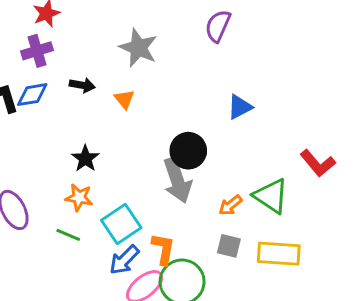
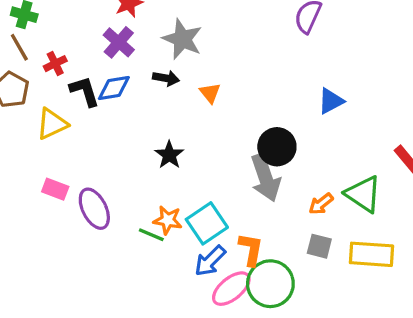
gray star: (138, 48) -> (182, 39), moved
purple cross: (37, 51) -> (119, 42), turned -32
orange star: (79, 197) -> (168, 220), moved

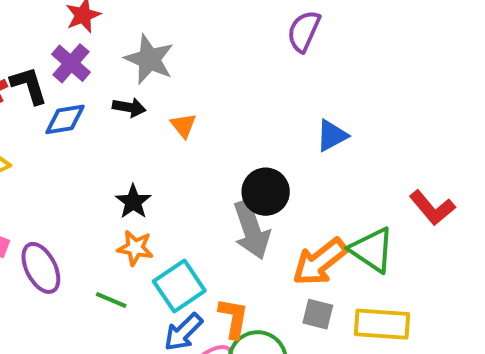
black L-shape: (85, 91) -> (29, 85), moved
orange arrow: (321, 204) -> (320, 262), size x1.8
orange star: (168, 220) -> (135, 248), moved

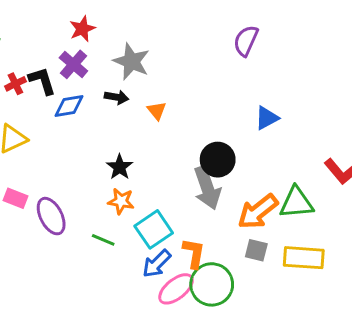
green triangle: (372, 250) -> (296, 203), turned -39

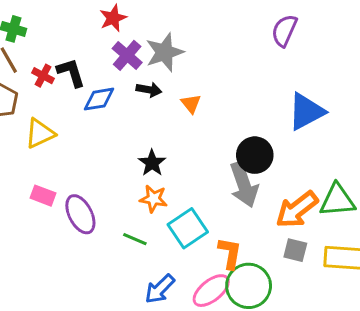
gray star: (131, 61) -> (164, 52), turned 30
purple cross: (73, 64) -> (127, 55), moved
red cross: (15, 84) -> (43, 76), turned -36
blue triangle: (267, 118) -> (306, 111), size x1.5
blue arrow: (157, 264) -> (160, 289), moved

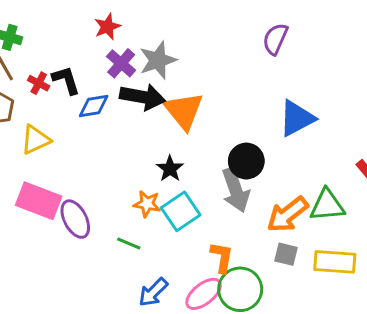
black arrow: (149, 90) -> (142, 97), size x1.8
orange triangle: (191, 104) -> (184, 111), size x2.0
black star: (152, 163) -> (170, 169), moved
pink rectangle: (43, 196) -> (39, 201), size x1.8
cyan square: (188, 228) -> (181, 211), moved

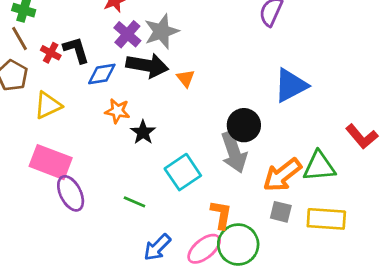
orange triangle: (184, 111) -> (186, 78), size x0.5
black star: (170, 169) -> (143, 132), moved
orange star: (147, 204) -> (117, 111), moved
purple ellipse: (75, 219) -> (71, 193), moved

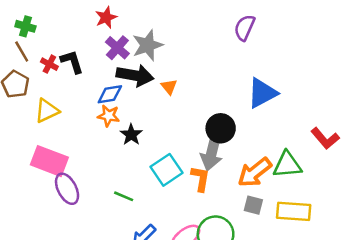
blue diamond: (102, 74) -> (110, 94), moved
gray arrow: (234, 152) -> (212, 152), turned 33
orange L-shape: (221, 215) -> (200, 179), moved

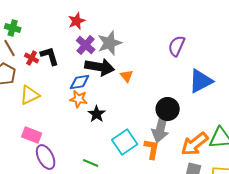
purple semicircle: (245, 28) -> (177, 46), moved
pink rectangle: (49, 161) -> (32, 135), size x0.7

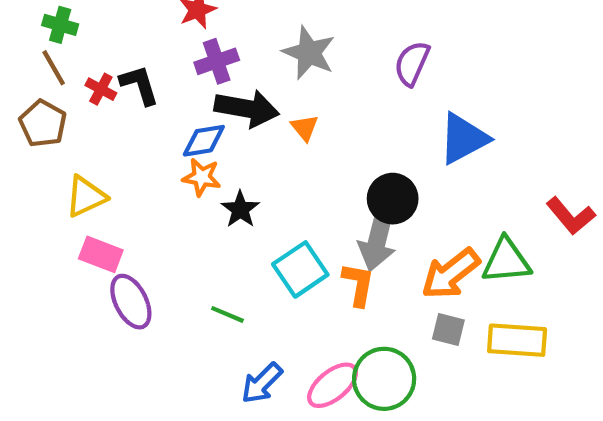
gray star: (110, 43) -> (309, 53), moved, turned -30
purple cross: (86, 45) -> (217, 61), turned 30
yellow triangle: (30, 95) -> (86, 196), moved

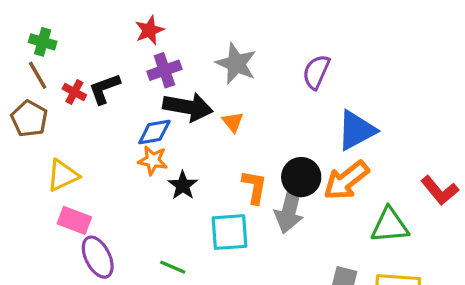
black L-shape: (139, 85) -> (104, 89), turned -93
cyan square: (300, 269) -> (229, 232), turned 30
orange arrow: (451, 274) -> (346, 180), moved
orange L-shape: (358, 284) -> (255, 187), moved

